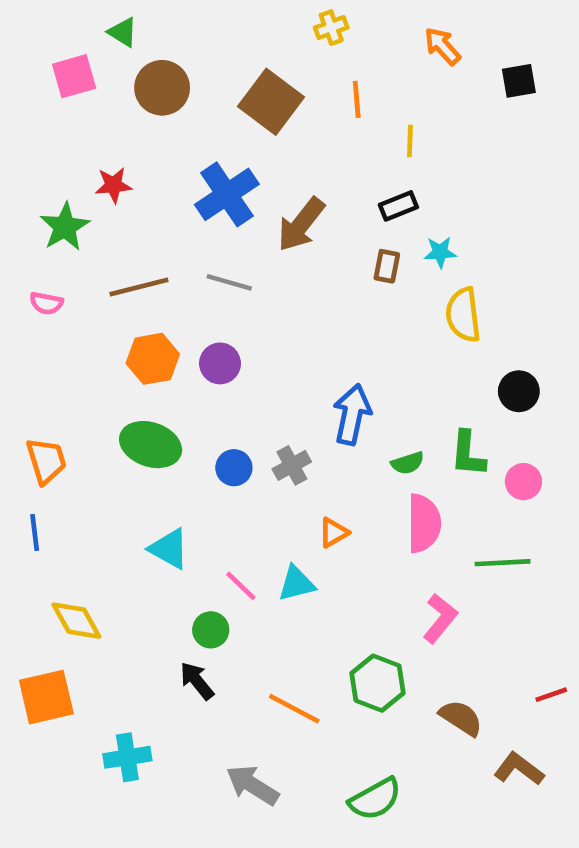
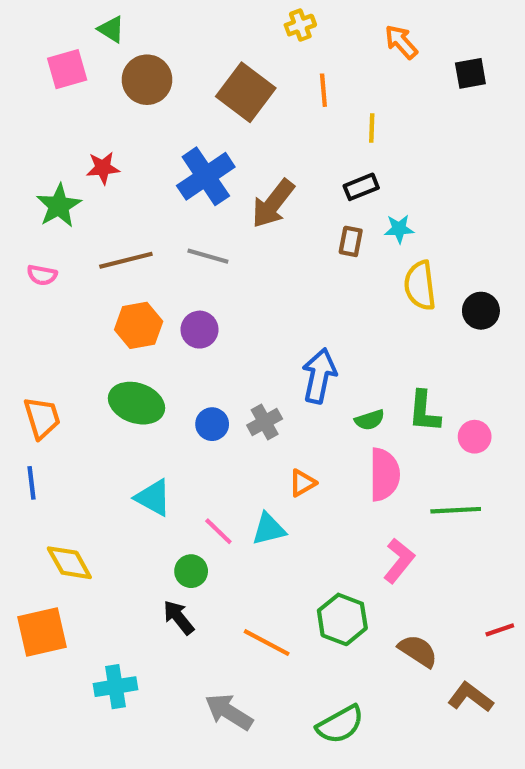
black circle: (519, 391) -> (481, 311), moved

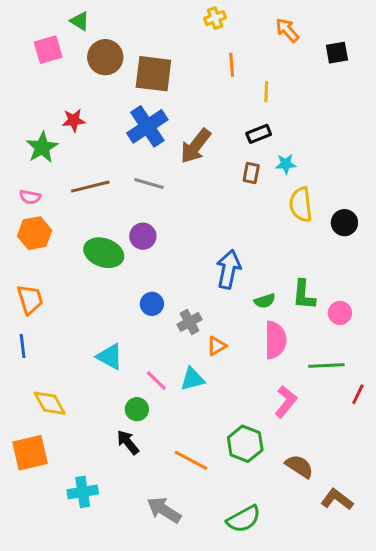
brown square: (246, 92) -> (153, 74), moved, turned -30
orange hexagon: (139, 325) -> (35, 233), moved
green ellipse: (136, 403) -> (104, 253), moved
gray cross: (265, 422) -> (190, 322), moved
red line: (500, 630) -> (358, 394), moved, turned -45

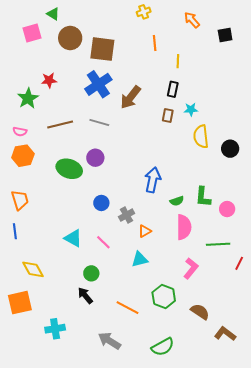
black rectangle: (259, 134) -> (173, 89), turned -56
cyan triangle: (193, 379) -> (140, 259), moved
pink line: (156, 381) -> (103, 242), moved

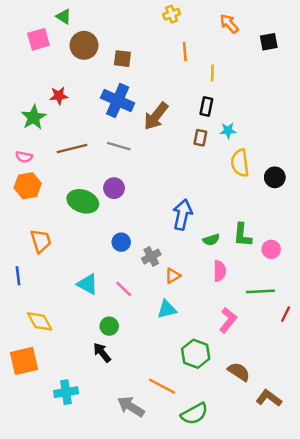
brown square: (102, 49) -> (122, 59), size x0.6
blue cross: (98, 84) -> (118, 101), turned -32
orange trapezoid: (20, 200) -> (41, 241), moved
pink semicircle: (184, 227) -> (220, 271), size x0.7
orange line: (128, 308) -> (162, 386), moved

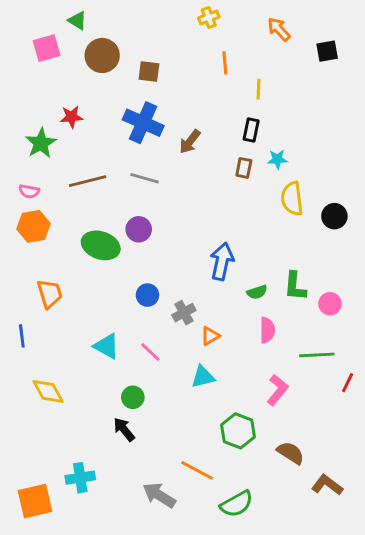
brown arrow: (156, 116) -> (190, 142), size x0.7
orange square: (24, 361) -> (35, 501), moved

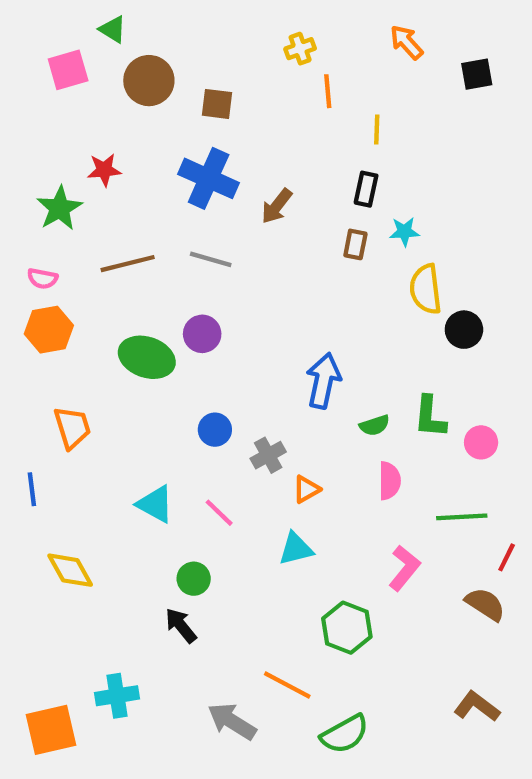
yellow cross: (209, 18) -> (300, 49), moved
black circle: (334, 216) -> (464, 330), moved
brown semicircle: (291, 453) -> (485, 604), moved

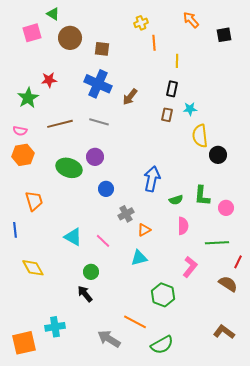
blue circle: (215, 430) -> (106, 189), moved

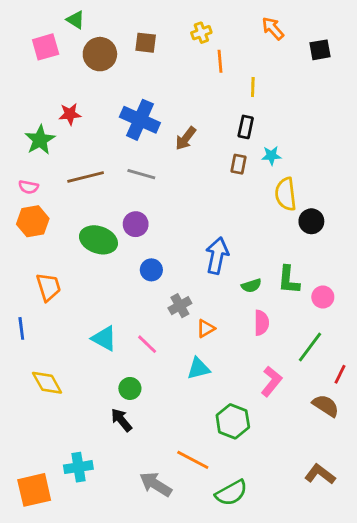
brown square: (102, 49) -> (146, 43), moved
green line: (217, 243) -> (310, 347), turned -50

